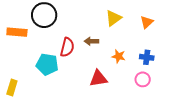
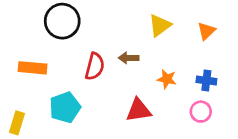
orange rectangle: (17, 32) -> (33, 68), moved
cyan pentagon: (47, 64) -> (65, 107), moved, turned -30

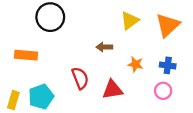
orange triangle: (206, 31) -> (168, 25), size x1.6
red semicircle: (95, 66) -> (80, 78), moved, turned -35
cyan pentagon: (65, 107) -> (41, 97), moved

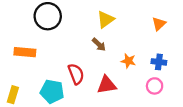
yellow triangle: (130, 21) -> (105, 19), moved
orange triangle: (168, 25) -> (159, 24), size x0.6
brown arrow: (104, 47) -> (99, 45), turned -136
cyan pentagon: (41, 97) -> (52, 91), moved, turned 30

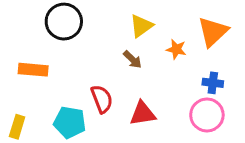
orange triangle: (159, 24) -> (213, 32), size x1.6
orange star: (128, 61) -> (176, 49), moved
pink circle: (155, 86) -> (207, 115), size x1.5

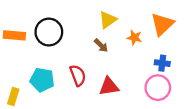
black circle: (64, 22) -> (49, 32), moved
orange rectangle: (33, 70) -> (14, 35), moved
cyan pentagon: (70, 122) -> (42, 80), moved

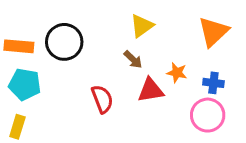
orange star: (134, 38) -> (177, 73), moved
cyan pentagon: (42, 80) -> (25, 84), moved
red triangle: (109, 86) -> (151, 90), moved

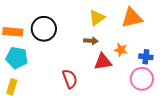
orange triangle: (213, 32) -> (132, 18), moved, turned 30
brown arrow: (133, 59) -> (91, 41), turned -40
red semicircle: (102, 99) -> (70, 79), moved

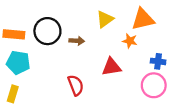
brown arrow: (91, 41) -> (77, 41), moved
orange star: (121, 50) -> (130, 41), moved

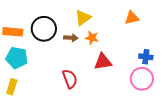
yellow triangle: (105, 19) -> (83, 18), moved
orange triangle: (143, 19) -> (132, 18), size x0.7
orange star: (130, 41) -> (92, 38), moved

